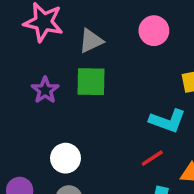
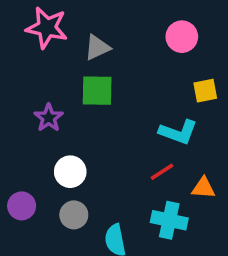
pink circle: (154, 31) -> (182, 37), moved
purple star: (45, 90) -> (49, 118), moved

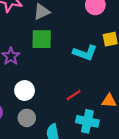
cyan L-shape: (178, 132) -> (85, 53), moved
red line: (162, 172) -> (74, 95), moved

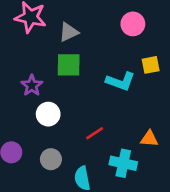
white circle: (25, 90) -> (48, 114), moved
red line: (74, 95) -> (95, 133), moved

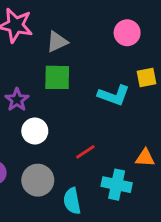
gray circle: (51, 159) -> (38, 180), size x1.4

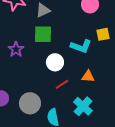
white circle: (35, 131) -> (55, 62), moved
orange triangle: (145, 158) -> (88, 76), moved
cyan cross: (117, 185) -> (83, 106), turned 30

